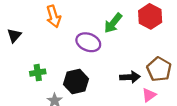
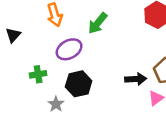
green arrow: (113, 23) -> (98, 23), moved
purple ellipse: (88, 42) -> (69, 49), moved, turned -50

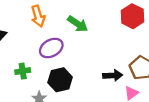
green arrow: (98, 23) -> (78, 24), turned -95

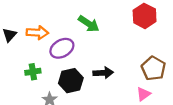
orange arrow: (38, 16) -> (37, 33), moved, turned -70
black arrow: (113, 75) -> (103, 73), moved

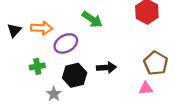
pink triangle: (143, 94) -> (146, 88), turned 32

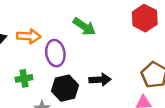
purple ellipse: (66, 43) -> (55, 53), turned -70

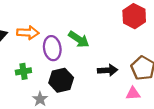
green arrow: (84, 27) -> (79, 39), moved
black arrow: (100, 80) -> (108, 70), moved

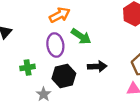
orange arrow: (28, 33) -> (60, 15), moved, turned -30
black arrow: (108, 70) -> (97, 66), moved

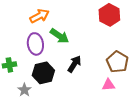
black arrow: (97, 66) -> (74, 64), turned -54

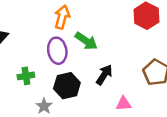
orange arrow: (39, 16) -> (62, 17), turned -48
pink triangle: (108, 85) -> (124, 104), moved

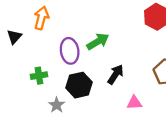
orange arrow: (62, 17) -> (41, 18), moved
green arrow: (86, 41) -> (98, 41), turned -65

